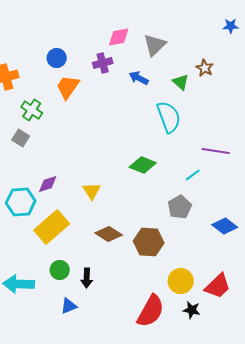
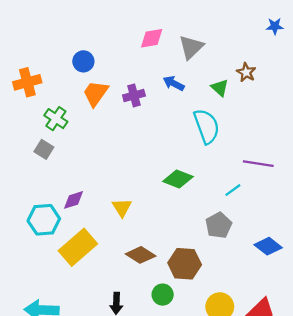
purple cross: (103, 63) -> (134, 95), moved
green circle: (60, 270) -> (163, 295), moved

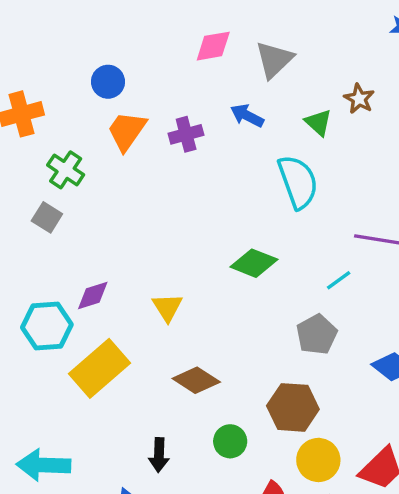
brown hexagon: (185, 264) -> (293, 407), moved

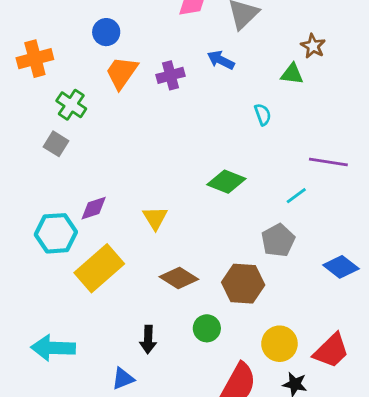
green triangle: (318, 122) -> (292, 74), moved, turned -35
cyan semicircle: (298, 182) -> (263, 115), size x0.5
brown hexagon: (293, 407) -> (243, 284), moved

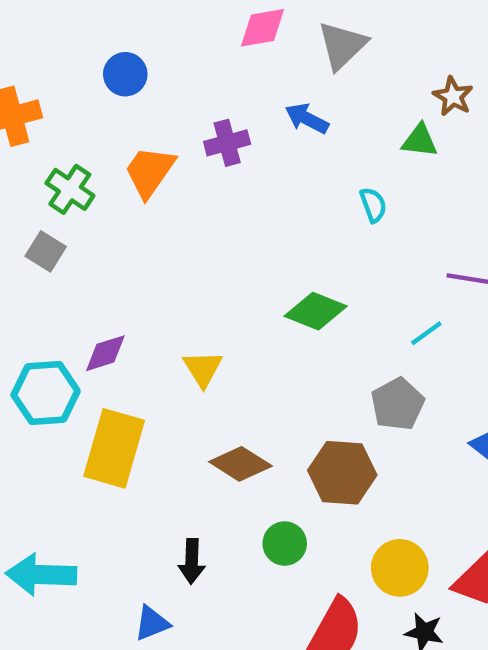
orange trapezoid: (122, 73) -> (150, 172), moved
yellow rectangle: (99, 268) -> (114, 448), turned -33

